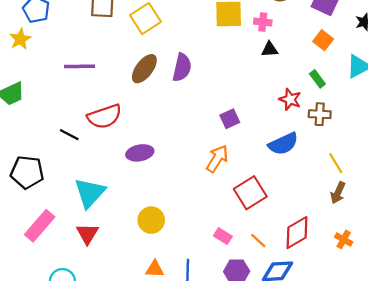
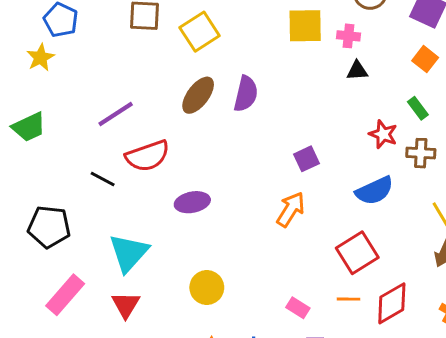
purple line: (79, 66) -> (116, 114), moved, turned -32
red square: (250, 193) -> (357, 253), moved
orange line: (258, 241) -> (348, 299), moved, turned -42

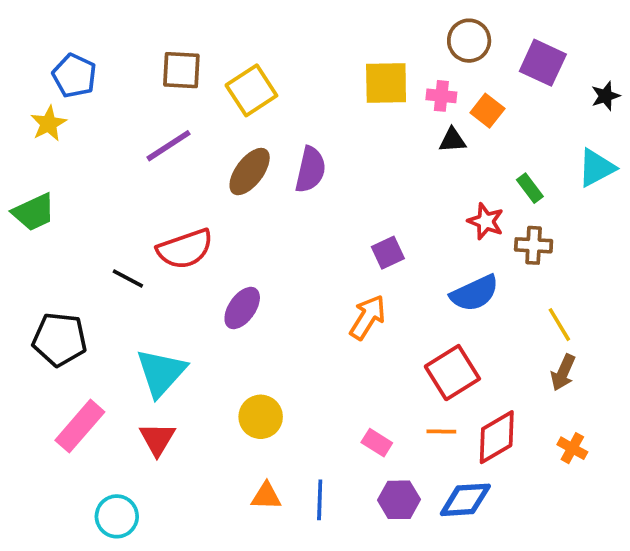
orange square: (425, 59) -> (487, 111), moved
purple line: (116, 114) -> (168, 146), moved
purple ellipse: (192, 202) -> (242, 308), turned -44

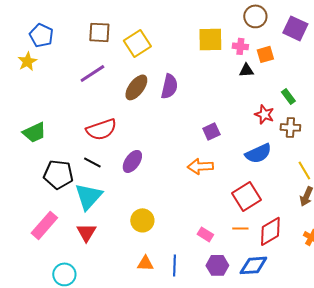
orange square: (487, 111) -> (265, 54), turned 36
green trapezoid: (34, 212) -> (34, 132), moved
black line: (128, 278) -> (92, 162), moved
orange arrow: (368, 317) -> (200, 166), turned -125
black pentagon: (60, 339) -> (58, 174), moved

